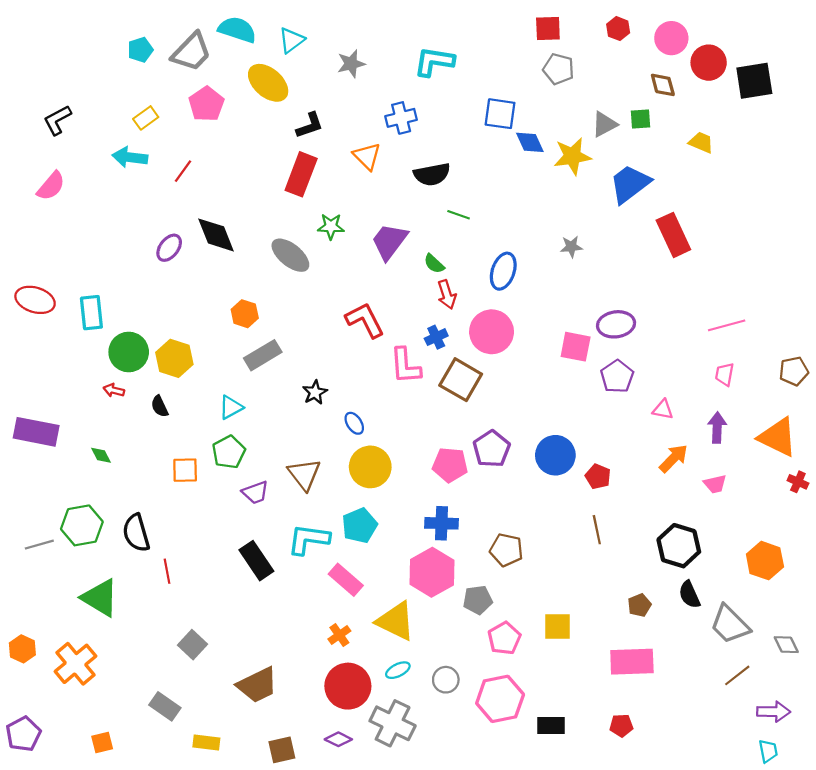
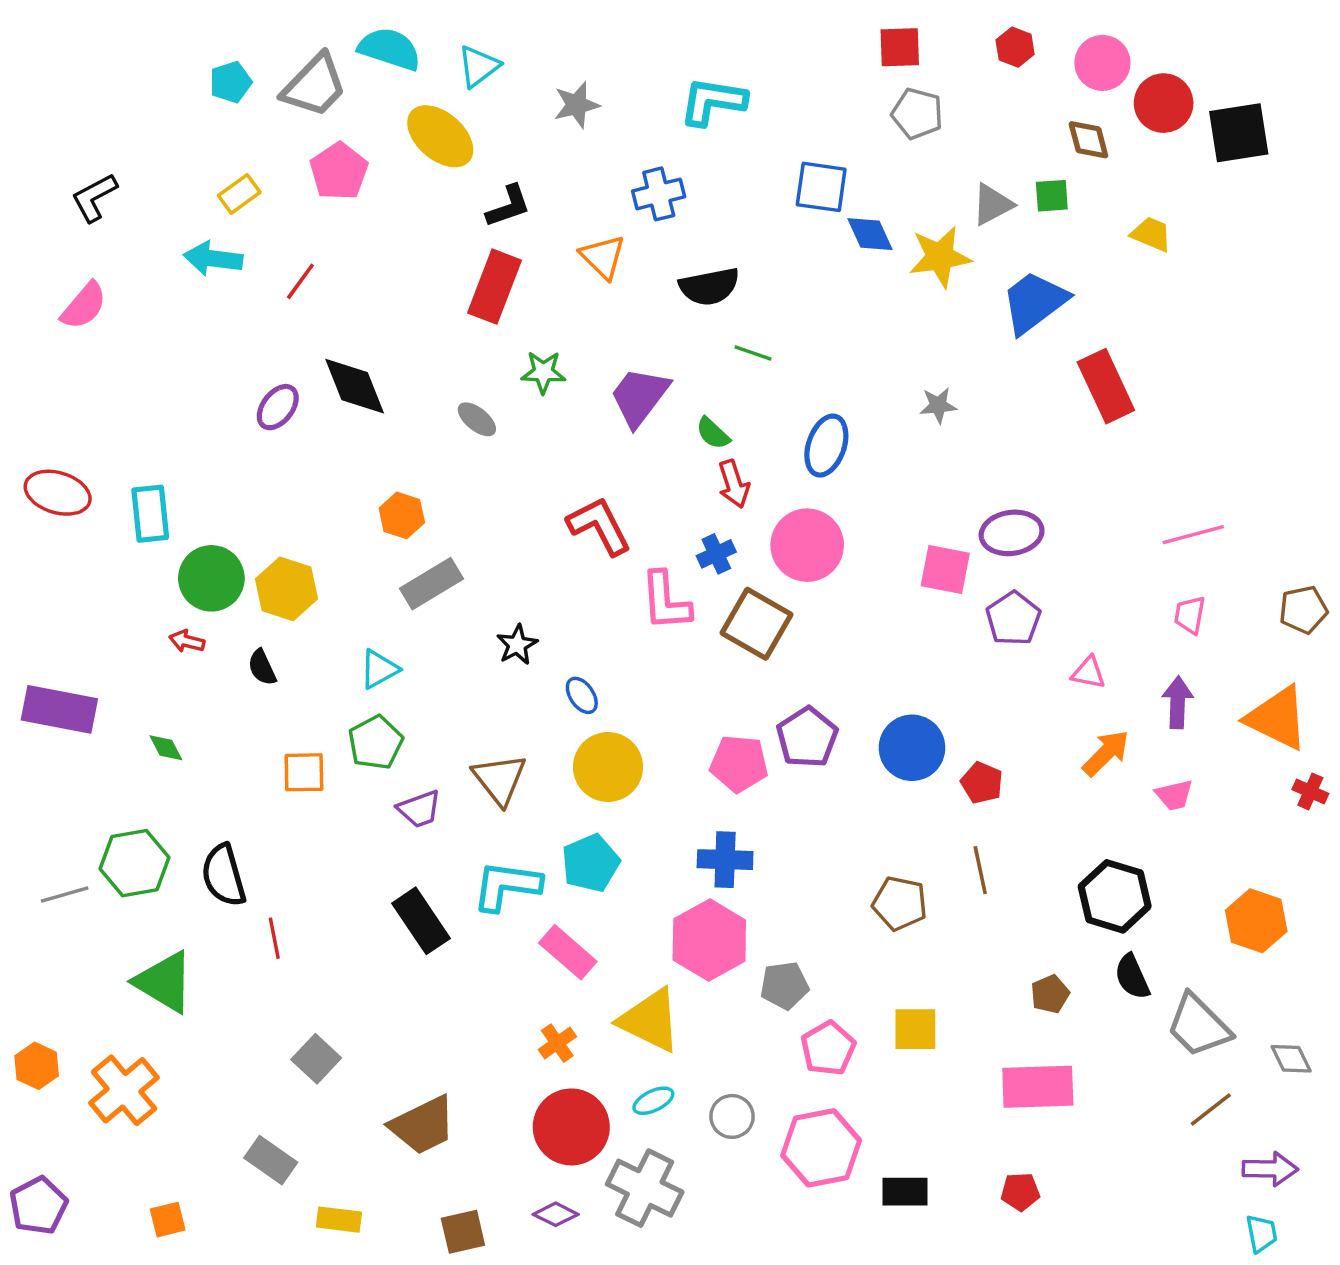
gray ellipse: (290, 255) -> (477, 419), size x0.6
brown pentagon: (506, 550) -> (900, 903), moved

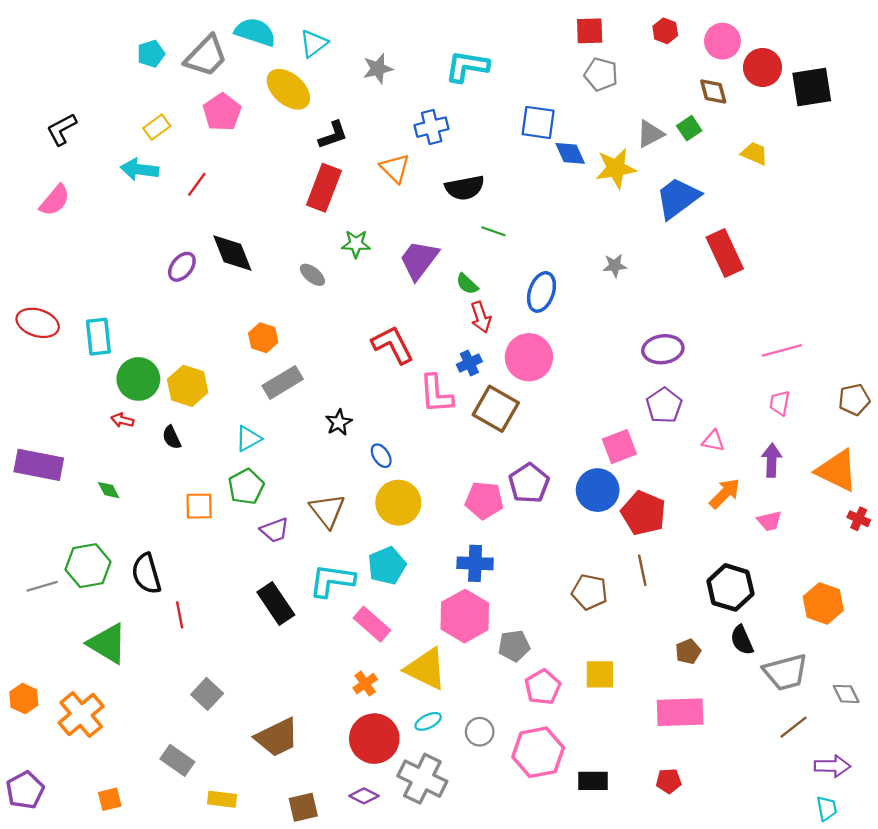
green square: (1052, 196) -> (689, 128), turned -30
pink square: (945, 570) -> (619, 447), moved, turned -32
red pentagon: (982, 783) -> (643, 513), size x1.6
gray trapezoid: (1199, 1026) -> (785, 672), turned -60

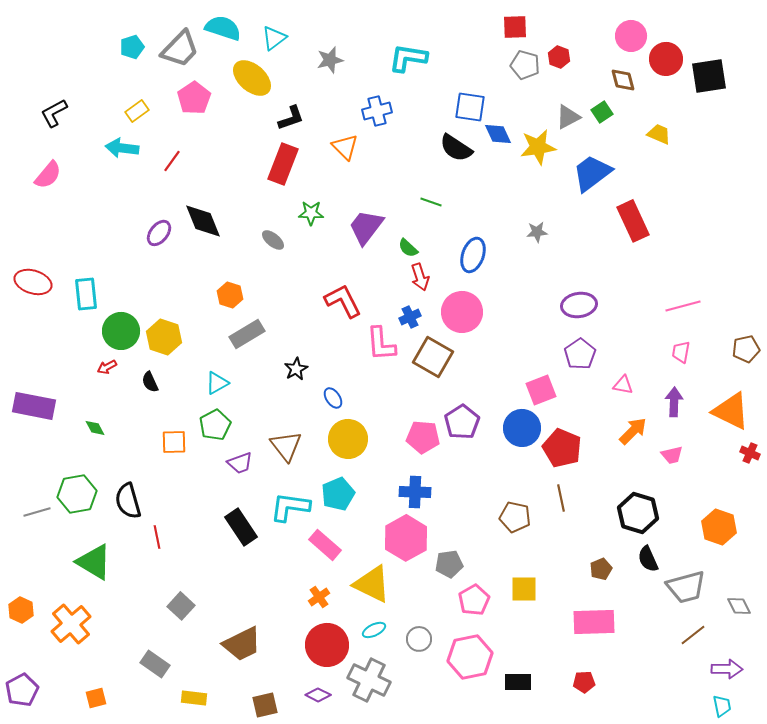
red hexagon: (665, 31) -> (559, 57), moved
black semicircle: (465, 188) -> (456, 148), moved, turned 44
red arrow: (122, 420) -> (107, 367), turned -42

